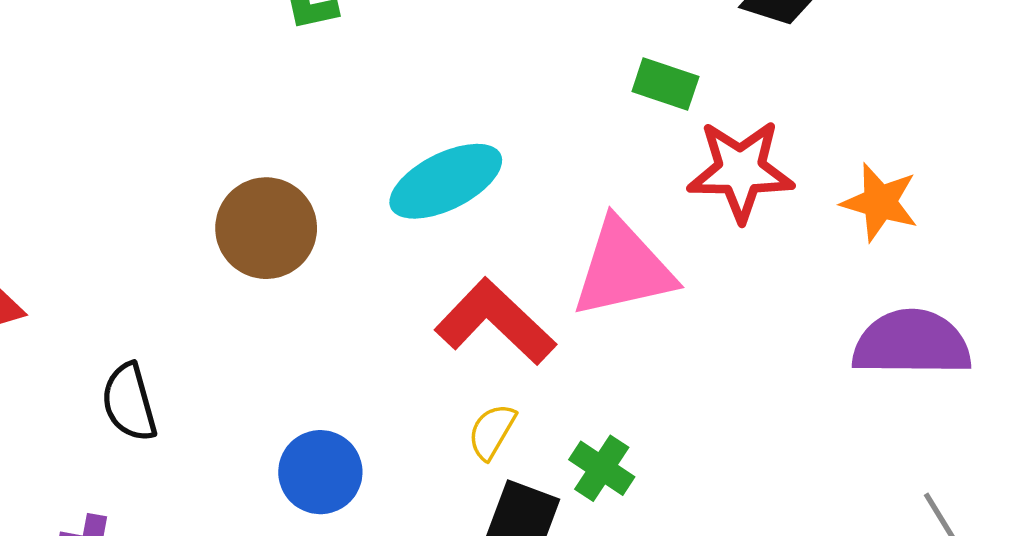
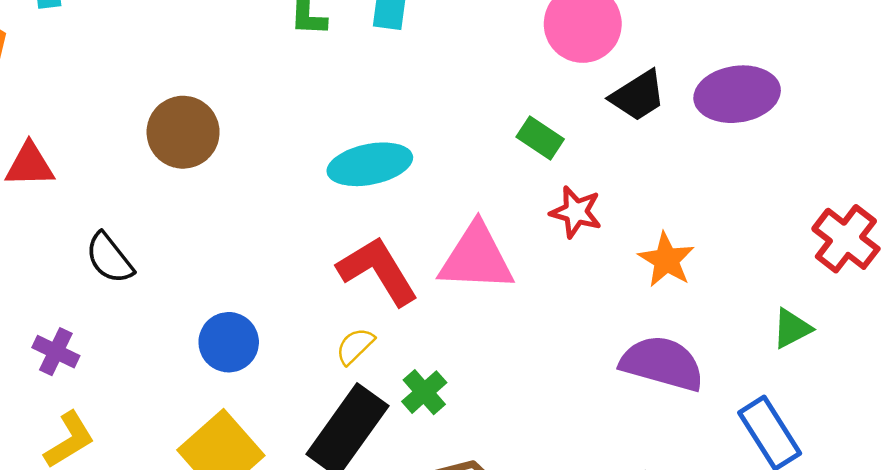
red star: (741, 171) -> (576, 212), size x0.7
brown circle: (266, 228) -> (183, 132), moved
black semicircle: (129, 402) -> (109, 258), turned -38

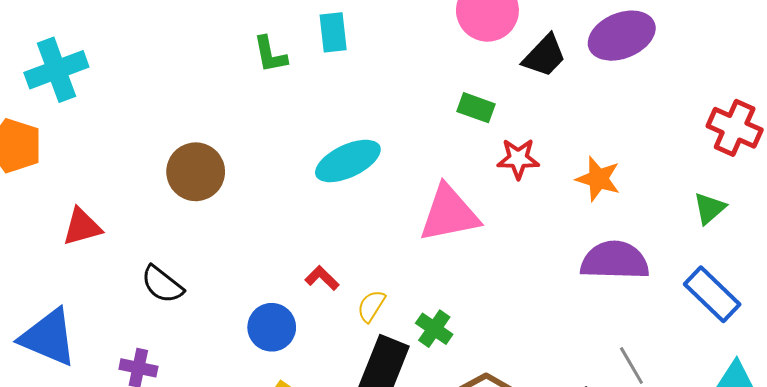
red L-shape: (378, 271) -> (322, 278), moved, size x0.5

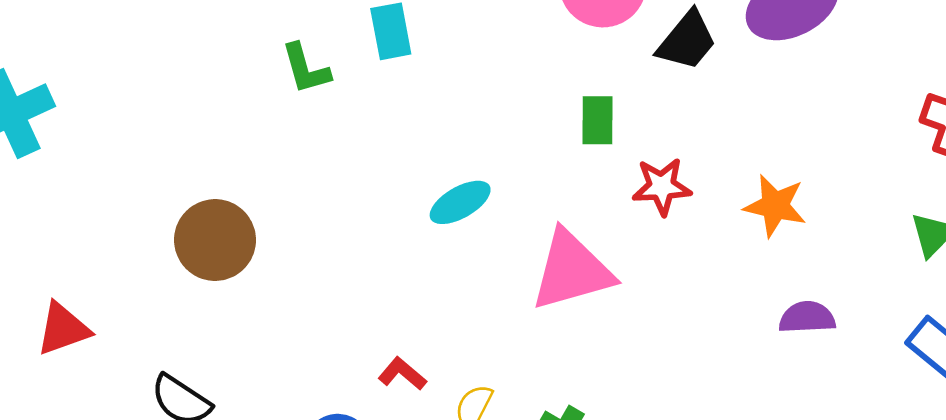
green rectangle: (476, 108) -> (598, 120), turned 75
cyan ellipse: (348, 161) -> (460, 202), moved, size x0.7
purple semicircle: (615, 261) -> (807, 317), size x0.6

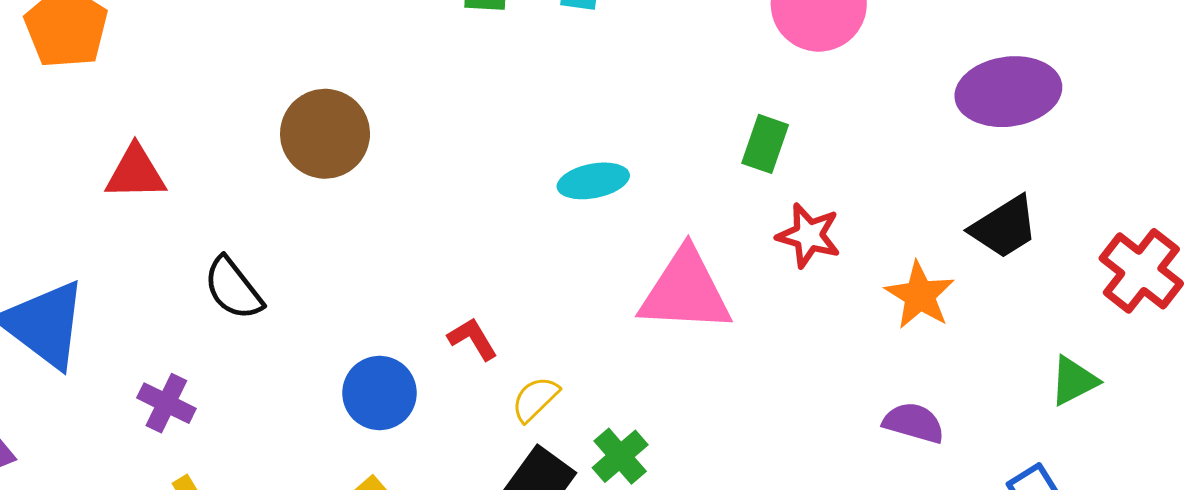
black trapezoid: (687, 41) -> (1004, 227), moved

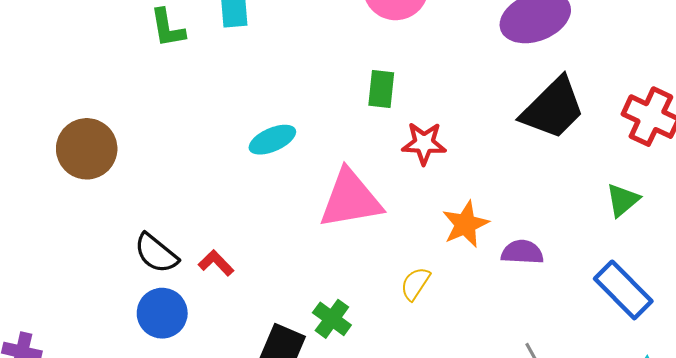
black trapezoid: (1004, 227) -> (553, 108), size x1.4
black semicircle: (233, 288) -> (156, 253), moved
orange star: (920, 295) -> (465, 224), moved, turned 30
yellow semicircle: (535, 399) -> (415, 284), moved

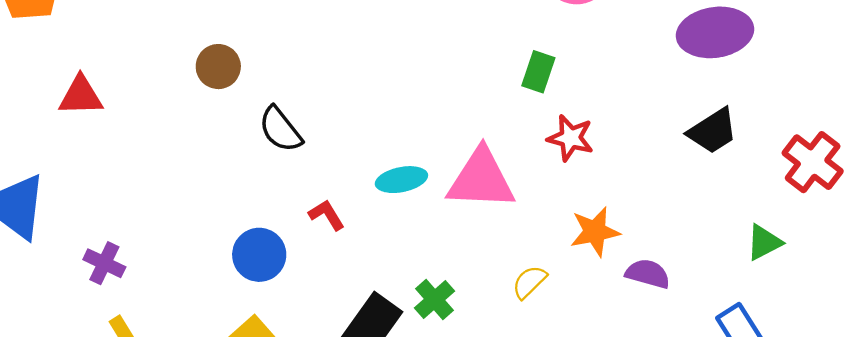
black trapezoid: (553, 108) -> (713, 131), size x0.7
cyan ellipse: (272, 140) -> (401, 180), moved
brown circle: (87, 149) -> (218, 67), size x0.7
black semicircle: (156, 253) -> (280, 129), moved

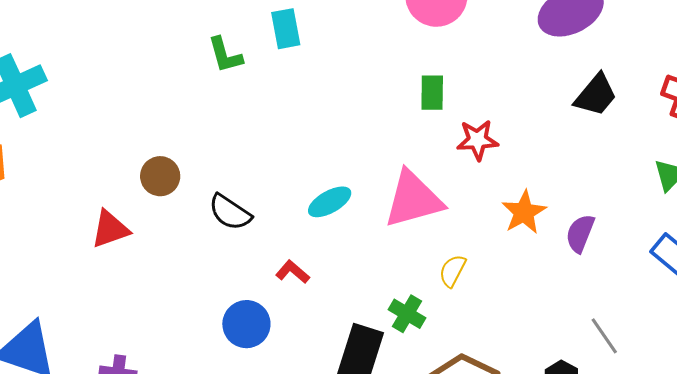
red triangle: (81, 96) -> (110, 229), moved
cyan ellipse: (401, 180) -> (330, 202), moved
purple semicircle: (648, 274) -> (580, 233), turned -66
yellow semicircle: (529, 282) -> (453, 271), moved

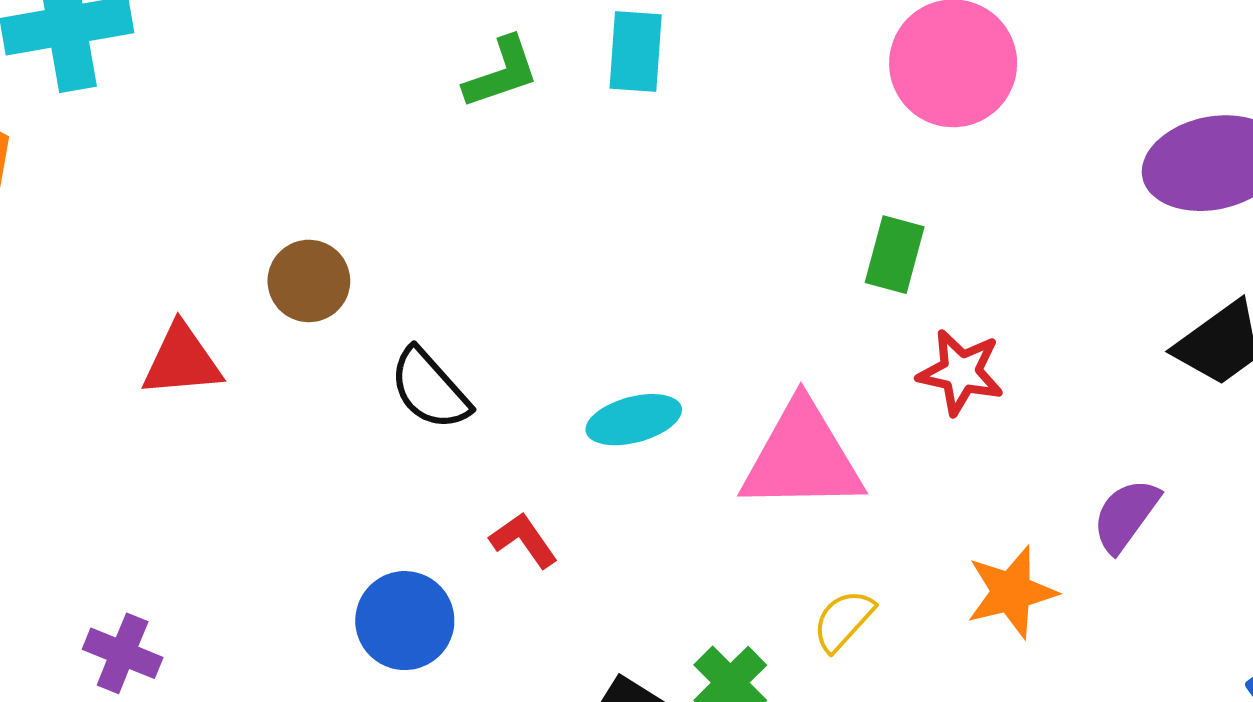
green L-shape: (225, 55) -> (501, 73), turned -108
orange star: (524, 212) -> (1011, 592), moved
purple semicircle: (580, 233) -> (1126, 515), moved

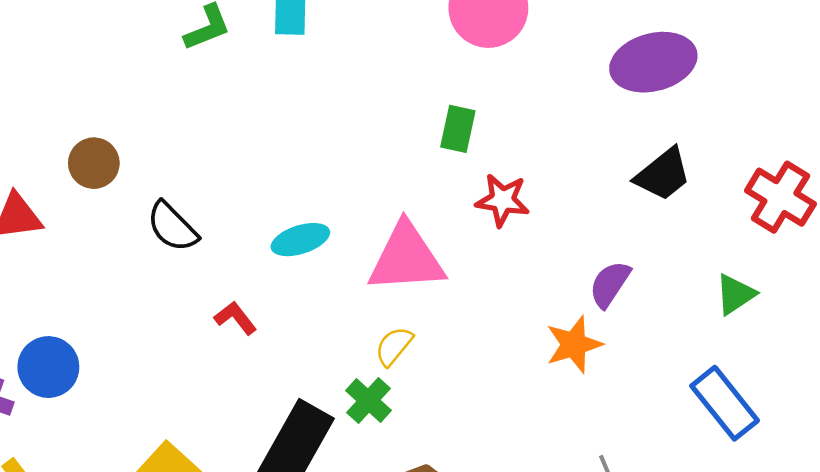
orange star: (1011, 592) -> (574, 344), moved
yellow semicircle: (843, 620) -> (394, 346), moved
blue circle: (405, 621) -> (48, 367), moved

